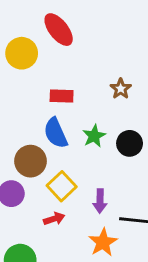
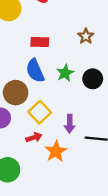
orange star: (103, 242) -> (56, 151), moved

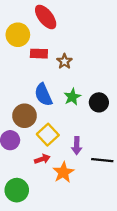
brown star: (86, 36) -> (64, 61), moved
red rectangle: (40, 42) -> (39, 54), moved

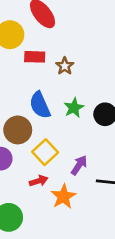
purple arrow: (77, 146) -> (79, 165), turned -147

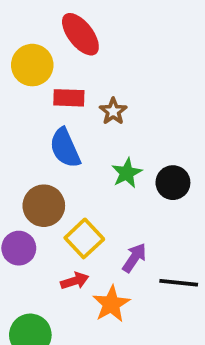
blue semicircle: (40, 105) -> (65, 148), moved

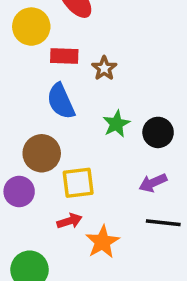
yellow square: (84, 238) -> (78, 183), turned 36
purple arrow: (134, 258) -> (153, 183), moved, turned -148

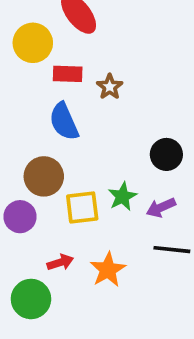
green star: (116, 124) -> (122, 197), moved
red arrow: (69, 221) -> (60, 262), moved

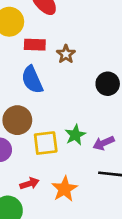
black circle: (166, 154) -> (108, 84), moved

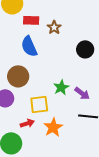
yellow square: (46, 143) -> (39, 104), moved
purple arrow: (104, 143) -> (82, 93), turned -119

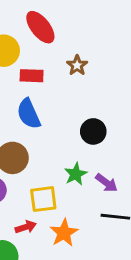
brown star: (54, 27) -> (77, 65), moved
black circle: (85, 49) -> (93, 131), moved

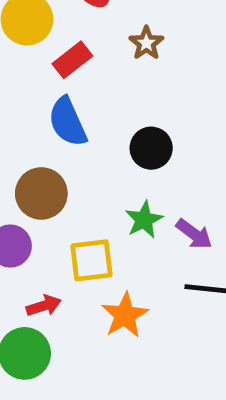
red rectangle: (32, 76) -> (72, 60), turned -40
black circle: (93, 131) -> (151, 148), moved
red arrow: (26, 227) -> (44, 306), moved

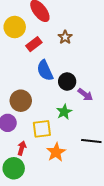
blue semicircle: (68, 122) -> (45, 70), moved
purple arrow: (194, 234) -> (85, 95), moved
red arrow: (44, 306) -> (22, 148), turned -56

